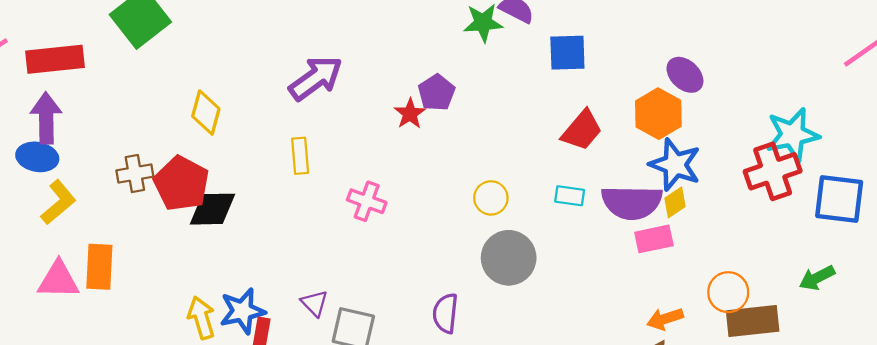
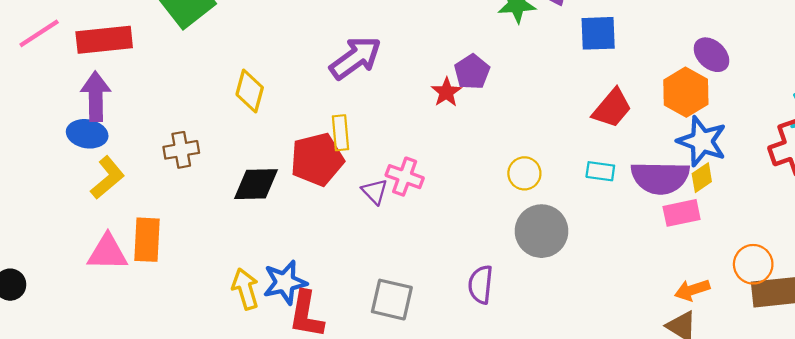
red pentagon: (181, 184) -> (317, 159), moved, turned 30
purple triangle: (315, 303) -> (375, 192), moved

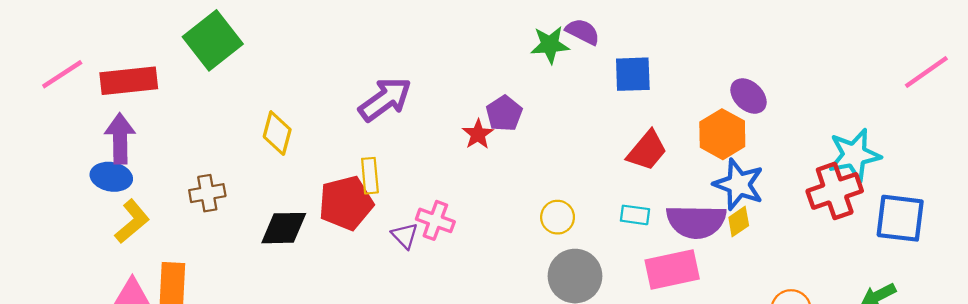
pink rectangle: (682, 213) -> (672, 270), moved, size x1.4

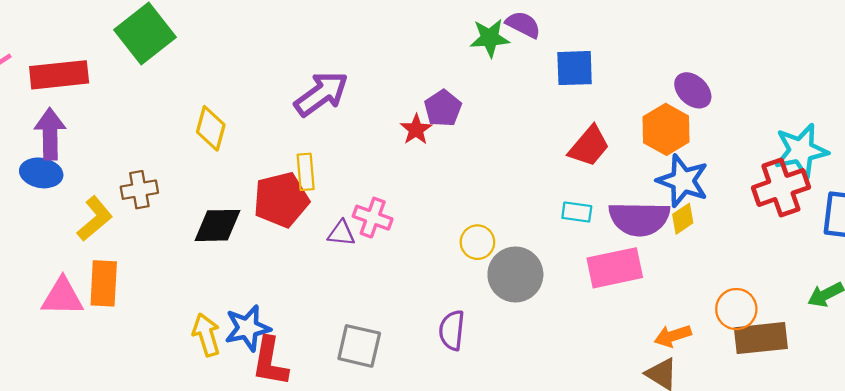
yellow circle: (558, 217) -> (477, 242), moved
yellow L-shape: (132, 221) -> (95, 219), moved
purple triangle: (405, 236) -> (341, 233), turned -40

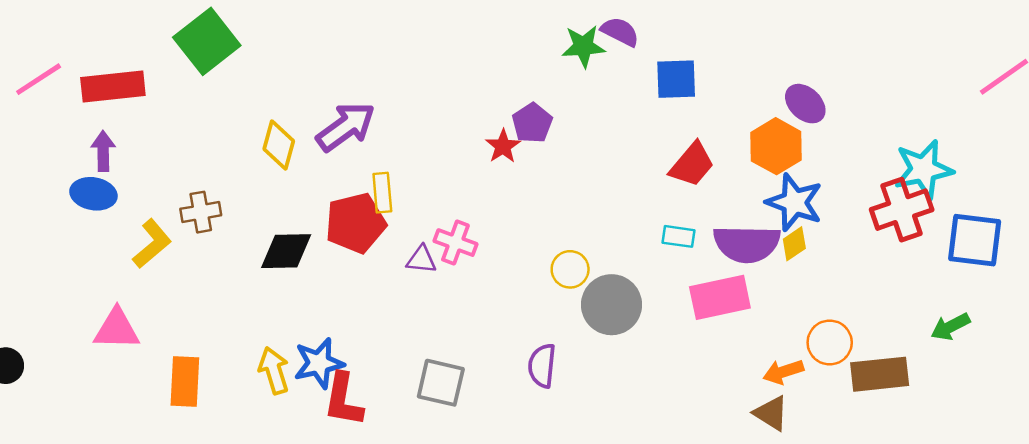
purple arrow: (321, 94) -> (346, 127), moved
purple arrow: (50, 134) -> (103, 151), size x0.7
orange rectangle: (104, 283) -> (185, 381), moved
orange circle: (736, 309) -> (830, 342), moved

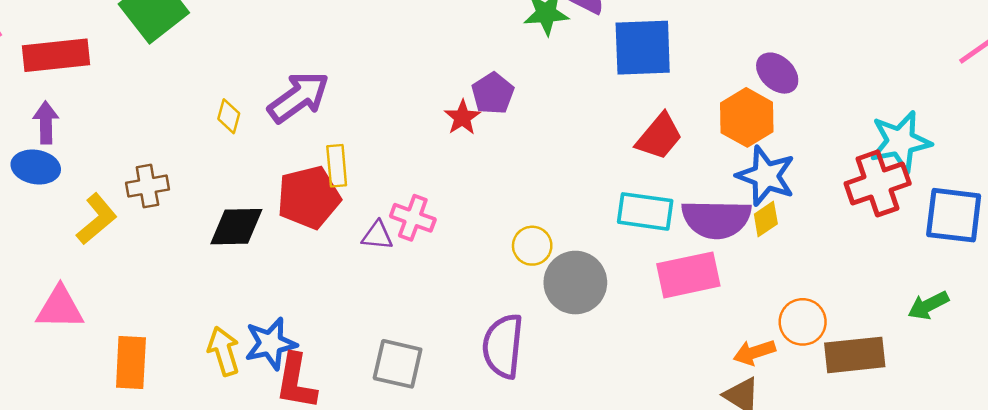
blue square: (676, 79) -> (643, 48), size x1.4
yellow diamond: (279, 145) -> (229, 116), size x0.7
cyan rectangle: (679, 236) -> (645, 211), size x1.6
purple semicircle: (542, 366) -> (503, 346), size x1.4

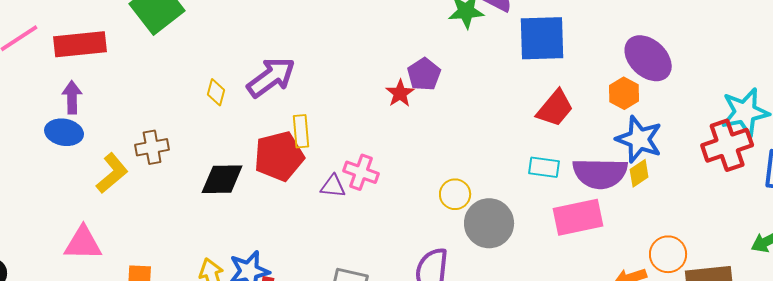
purple ellipse: (777, 73) -> (648, 58), size x1.4
orange hexagon: (747, 117) -> (624, 93), size x0.7
cyan rectangle: (645, 211) -> (544, 167), size x0.7

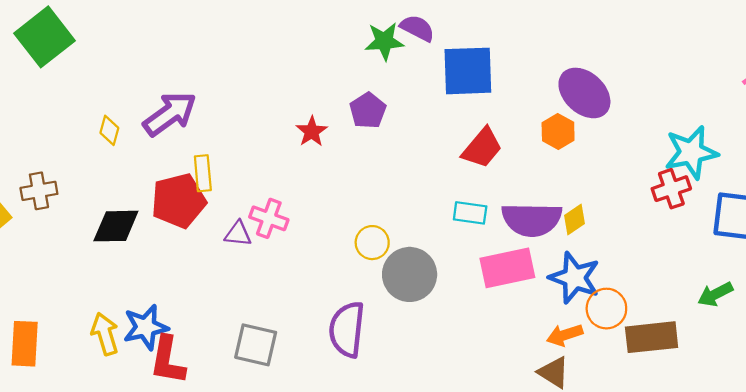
purple pentagon: (424, 74) -> (368, 111), moved
blue star: (639, 139) -> (575, 278), moved
red cross: (727, 145) -> (671, 189), size x0.7

